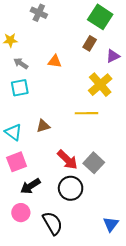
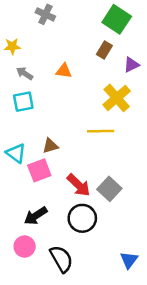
pink square: (17, 162) -> (39, 170), moved

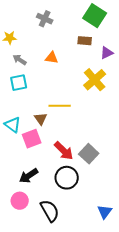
gray cross: (45, 14) -> (45, 19), moved
brown rectangle: (104, 50) -> (85, 41), turned 64
yellow line: (101, 131) -> (60, 106), moved
brown triangle: (50, 146) -> (41, 119), turned -48

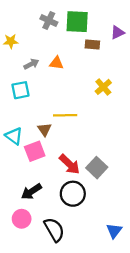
green square: (95, 16) -> (77, 22), moved, turned -30
purple triangle: (107, 53) -> (117, 33), moved
gray arrow: (20, 60) -> (31, 64), moved, turned 120
yellow cross: (95, 80) -> (103, 87), size x0.7

